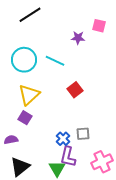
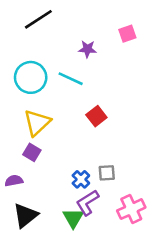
pink square: (99, 26) -> (127, 34), turned -32
purple star: (78, 38) -> (87, 49), moved
purple L-shape: (68, 157) -> (87, 203), turned 45

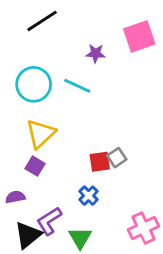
pink square: (127, 34) -> (139, 36), size x1.6
red square: (96, 116) -> (100, 162), moved, turned 30
gray square: (107, 173) -> (117, 158), moved, turned -30
purple L-shape: (87, 203) -> (49, 221), moved

